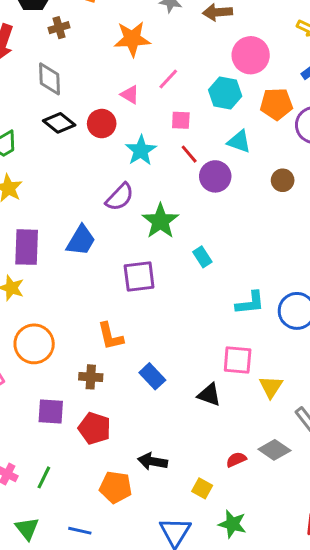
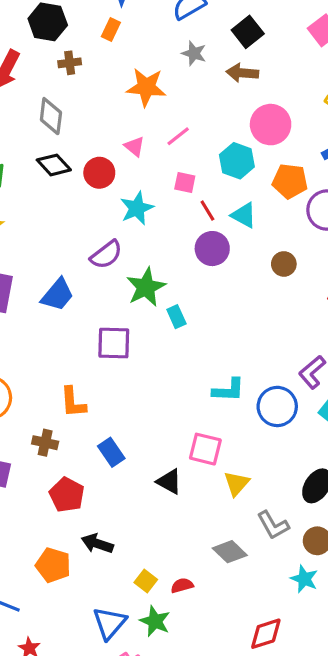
red line: (189, 154) -> (207, 211), moved
cyan rectangle: (202, 257) -> (176, 317), moved
red pentagon: (94, 428) -> (67, 495), moved
red semicircle: (236, 460) -> (182, 585), moved
green star: (232, 524) -> (155, 621), moved

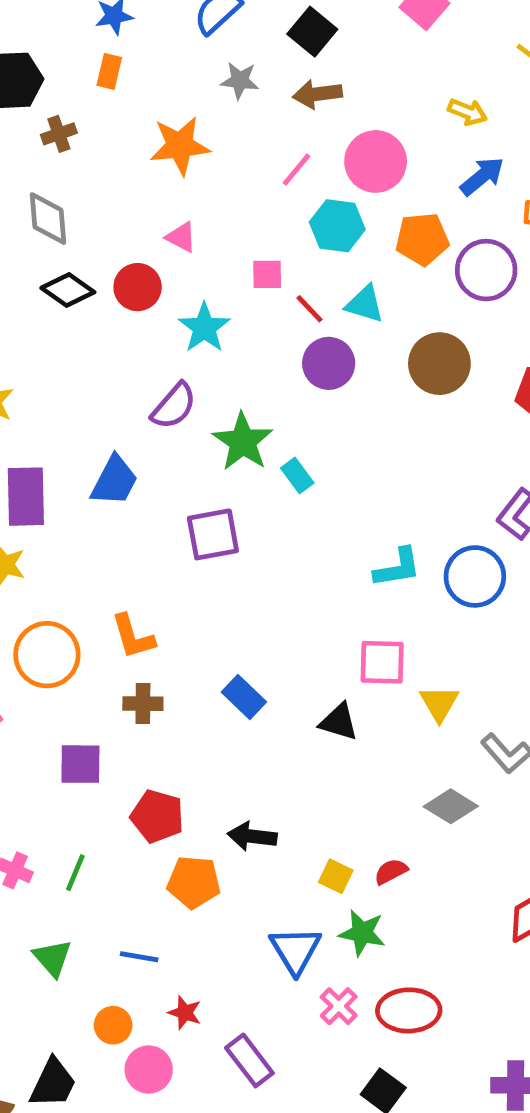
pink line: (178, 136) -> (296, 170), moved
brown circle: (284, 264) -> (439, 364), size x1.6
orange L-shape: (73, 402) -> (133, 637), moved
red pentagon: (67, 495) -> (157, 816), moved

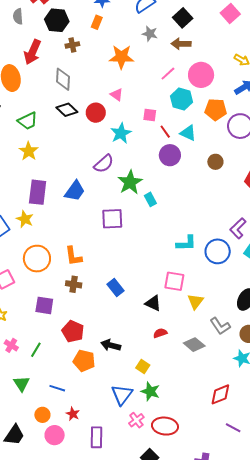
brown circle: (439, 364) -> (215, 162), size x0.6
red semicircle: (391, 871) -> (160, 333), moved
purple rectangle: (249, 1060) -> (97, 437), turned 30

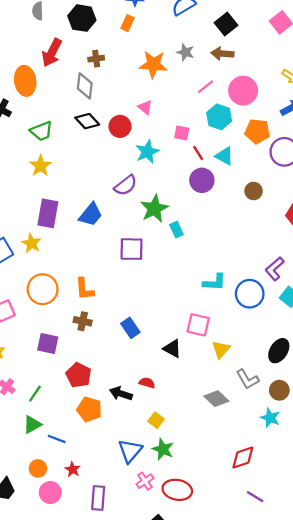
gray star: (150, 34) -> (185, 52), moved
brown cross: (72, 45) -> (96, 59), moved
red semicircle: (160, 333) -> (147, 383), moved, turned 32
green triangle: (21, 384) -> (32, 425), moved, turned 30

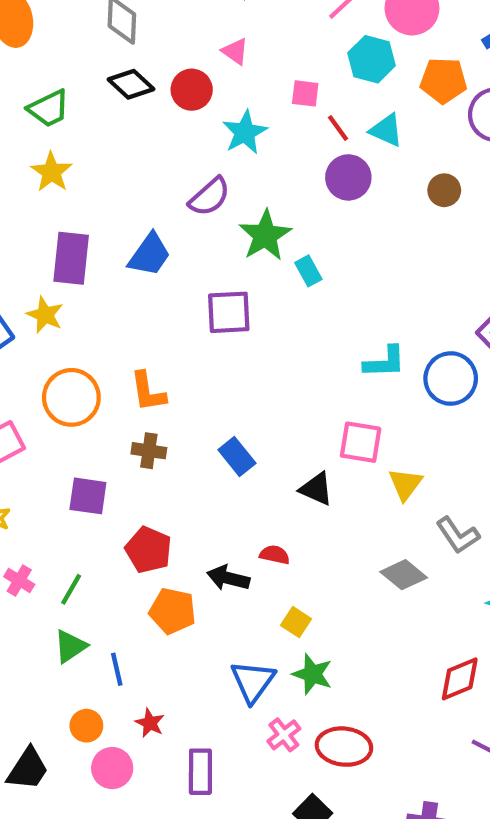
blue line: (57, 439) -> (117, 669), turned 60

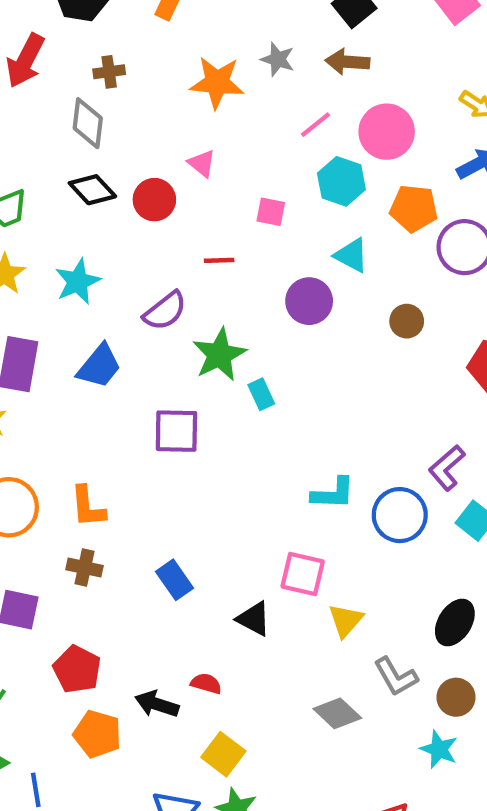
red line: (338, 128) -> (219, 260), moved, turned -60
cyan star: (245, 132) -> (78, 282), moved
yellow square: (296, 622) -> (223, 754), size x1.4

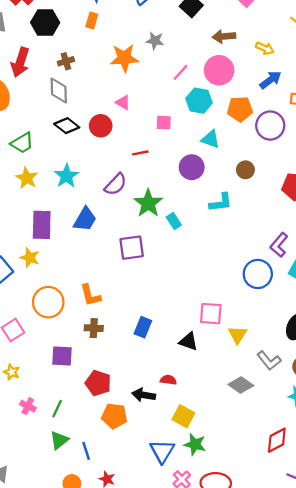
brown arrow: (347, 62) -> (224, 36), moved
cyan L-shape: (333, 493) -> (221, 202), moved
blue rectangle: (175, 580) -> (143, 327), turned 66

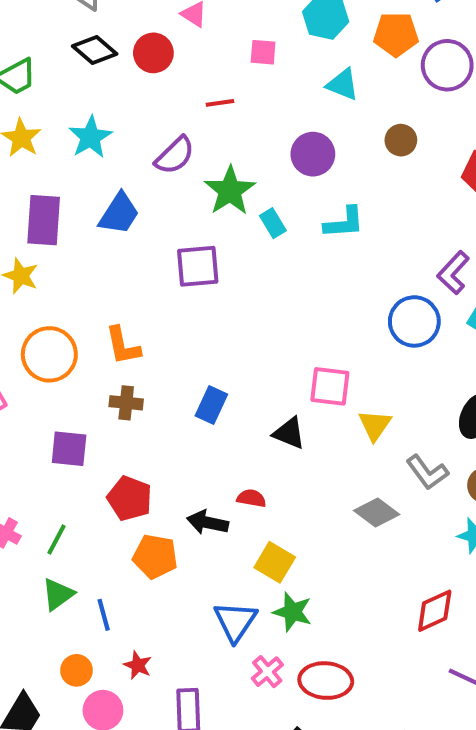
purple circle: (192, 167) -> (313, 154), moved
cyan L-shape: (221, 202) -> (344, 223), moved

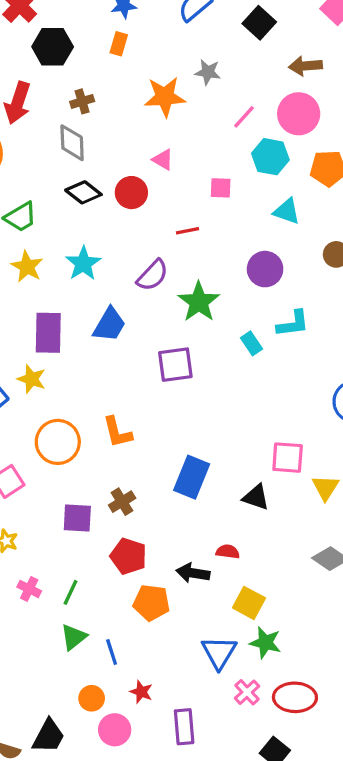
cyan rectangle: (273, 223) -> (252, 343), moved
brown cross: (126, 403) -> (122, 502), moved, turned -35
blue rectangle: (211, 405) -> (192, 477), size x1.4

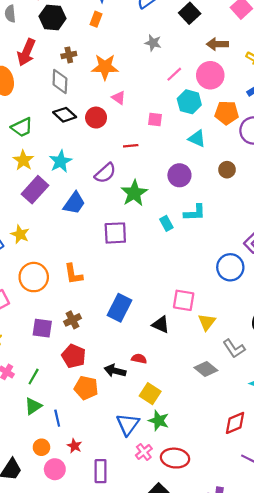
orange star: (165, 97) -> (105, 67), moved
purple rectangle: (48, 333) -> (35, 190), moved, turned 36

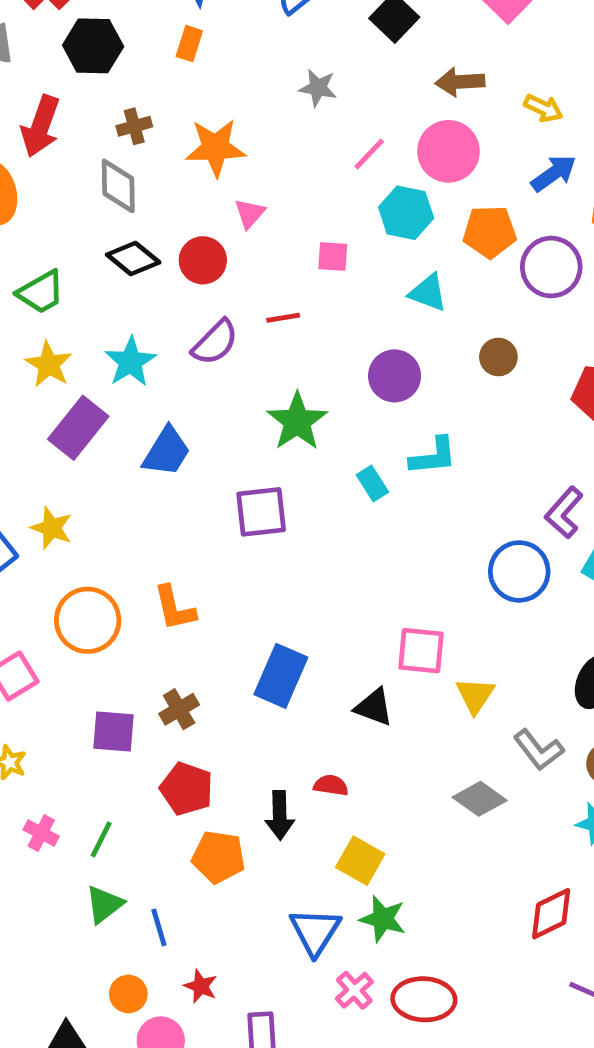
pink triangle: (119, 98) -> (250, 213), turned 40
purple semicircle: (105, 173) -> (215, 342), moved
black arrow: (115, 371) -> (280, 815), turned -102

